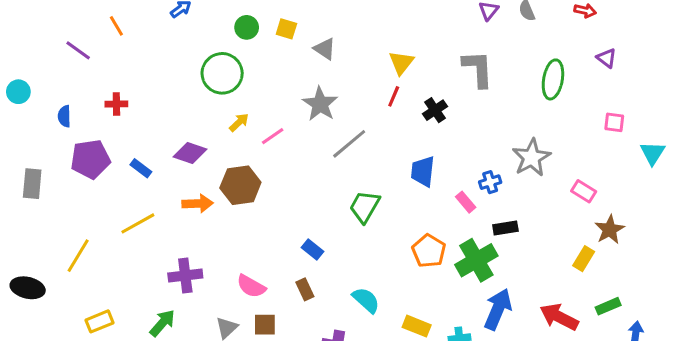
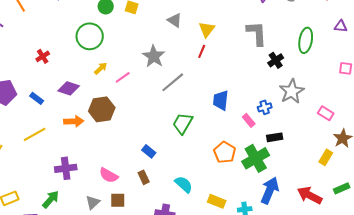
gray triangle: (325, 49) -> (175, 20), moved
purple triangle: (607, 58) -> (341, 26), turned -32
red cross: (116, 104) -> (43, 56), moved, turned -32
black cross: (435, 110) -> (276, 60), moved

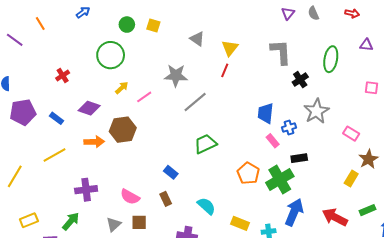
gray star: (154, 56) -> (176, 75), turned -30
blue trapezoid: (221, 100) -> (266, 113), moved
green trapezoid: (183, 123) -> (205, 144), turned 35

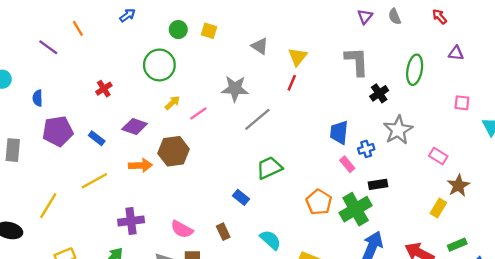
red arrow: (352, 13) -> (439, 17), turned -144
blue rectangle: (171, 172) -> (241, 197), moved

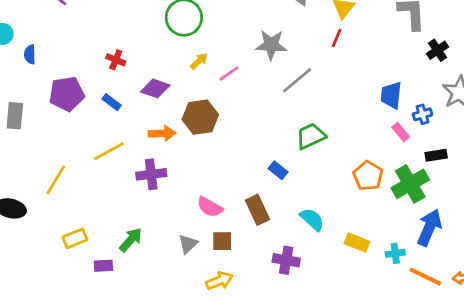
red cross: (104, 89) -> (116, 60), moved, turned -35
blue semicircle: (38, 98) -> (30, 54), moved
purple cross: (131, 221) -> (151, 174), moved
brown rectangle: (223, 232) -> (258, 210), size x1.5

